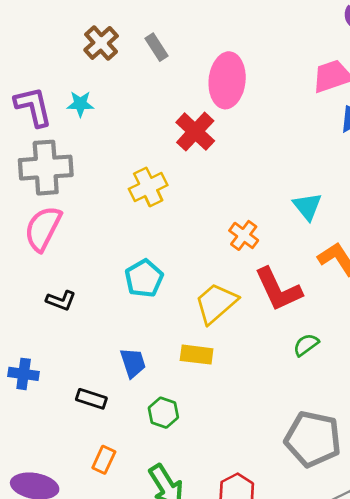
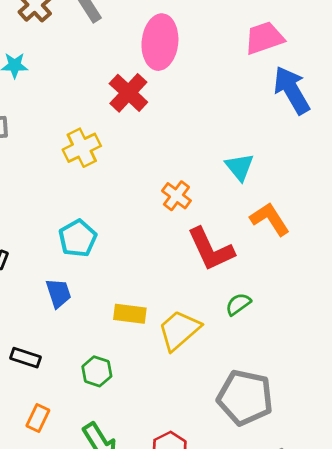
yellow trapezoid: (216, 303) -> (179, 330), moved
blue trapezoid: (133, 363) -> (58, 293), moved

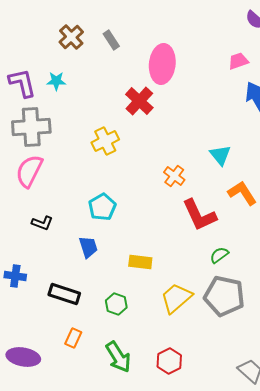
pink trapezoid: (264, 38) -> (238, 61), size x0.7
yellow trapezoid: (179, 330) -> (176, 298), moved
black rectangle: (26, 358) -> (64, 294), size x1.4
gray pentagon: (245, 397) -> (224, 296), moved

